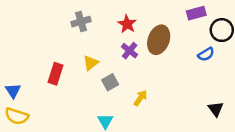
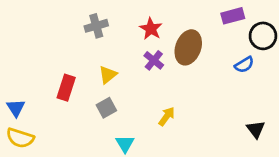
gray square: (110, 82) -> (106, 108), moved

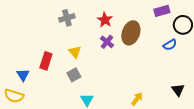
yellow triangle: (108, 75) -> (75, 52), turned -32
blue triangle: (16, 108) -> (23, 75), moved
yellow arrow: (167, 116) -> (137, 99), moved

